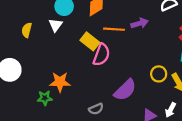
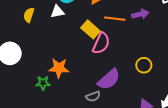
white triangle: (56, 25) -> (57, 12), turned 40
yellow circle: (159, 74) -> (144, 65), moved
purple semicircle: (125, 90) -> (109, 79), moved

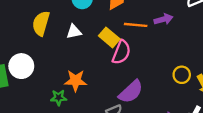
white triangle: (57, 12) -> (74, 32), moved
yellow semicircle: (29, 15) -> (41, 23), size x1.5
yellow circle: (144, 65) -> (182, 75), moved

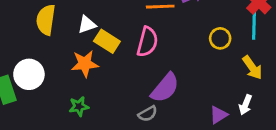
yellow rectangle: (109, 37) -> (107, 41), moved
yellow circle: (182, 75) -> (220, 38), moved
orange star: (76, 81) -> (85, 64), moved

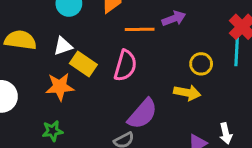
yellow semicircle: (46, 20) -> (20, 40), turned 88
yellow arrow: (252, 68) -> (187, 93), moved, turned -45
white arrow: (246, 105) -> (226, 133), turned -36

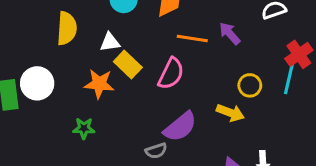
purple arrow: (174, 19) -> (230, 34), turned -120
yellow semicircle: (20, 40) -> (67, 28), turned 76

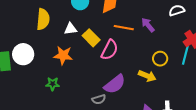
yellow rectangle: (128, 64) -> (91, 38), moved

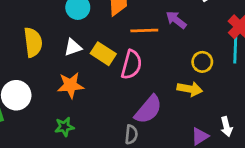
gray semicircle: (99, 99) -> (131, 134), turned -56

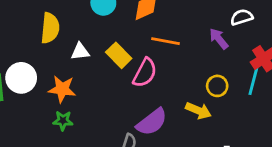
purple arrow: (176, 20) -> (219, 39), moved
white triangle: (73, 47) -> (80, 51), moved
orange star: (70, 85) -> (62, 89), moved

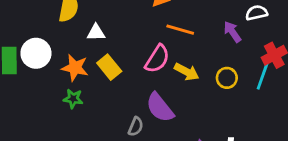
yellow rectangle: (119, 55) -> (109, 67), moved
yellow arrow: (198, 111) -> (187, 72), moved
purple semicircle: (152, 122) -> (160, 108), turned 84

